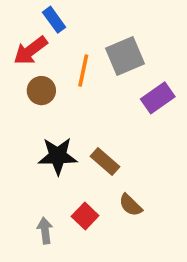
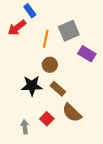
brown circle: (41, 91) -> (50, 65), moved
purple rectangle: (158, 98) -> (87, 54), turned 66
brown semicircle: (130, 205) -> (72, 113), size x1.5

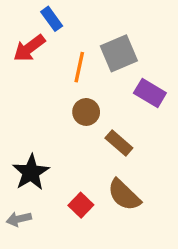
black star: (32, 86) -> (31, 172), moved, turned -30
brown rectangle: (58, 89) -> (119, 143), moved
gray arrow: (25, 127) -> (19, 219), moved, turned -96

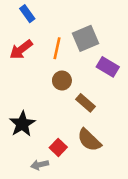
blue rectangle: (52, 19) -> (27, 14), moved
red arrow: (29, 48) -> (21, 50), moved
gray arrow: (19, 219) -> (40, 165), moved

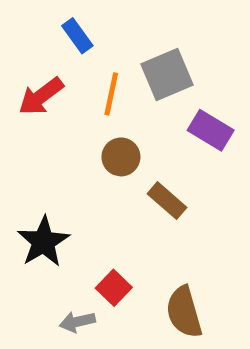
blue rectangle: (27, 14) -> (77, 36), moved
brown semicircle: (89, 140) -> (184, 312), moved, turned 30

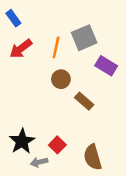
blue rectangle: (77, 36) -> (13, 18), moved
black star: (43, 242) -> (22, 141), moved

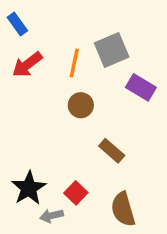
brown rectangle: (84, 101) -> (112, 151), moved

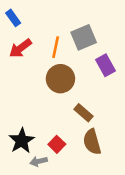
purple rectangle: (141, 87) -> (105, 65), turned 30
brown circle: (81, 105) -> (60, 79), size x1.5
brown semicircle: (123, 209) -> (92, 142), moved

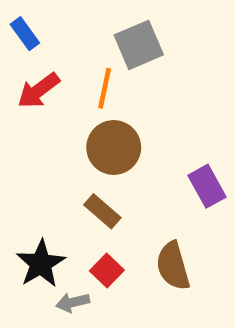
gray square: (84, 37) -> (139, 45), moved
purple rectangle: (105, 65) -> (207, 186), moved
brown rectangle: (84, 113) -> (102, 211), moved

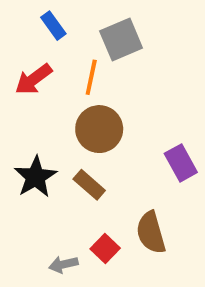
blue rectangle: (25, 34) -> (53, 26), moved
black star: (41, 264) -> (35, 177), moved
red square: (107, 271) -> (105, 249), moved

